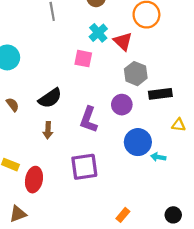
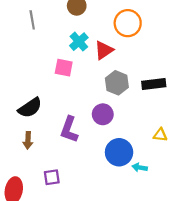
red triangle: (123, 41) -> (104, 50), turned 42
black rectangle: (160, 94) -> (154, 84), moved
purple square: (84, 167) -> (52, 177), moved, size x0.6

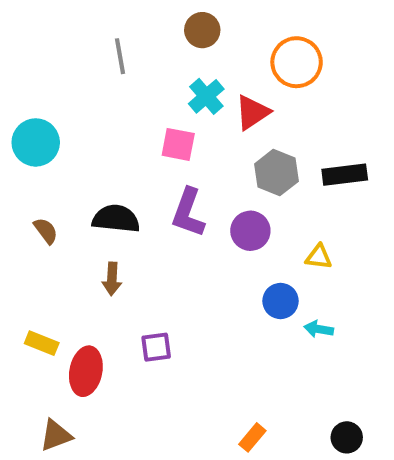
black semicircle: (30, 108) -> (116, 219), turned -140
purple L-shape: (69, 129) -> (188, 213), moved
yellow triangle: (160, 135) -> (319, 257), moved
blue circle: (119, 152) -> (281, 301), size x0.7

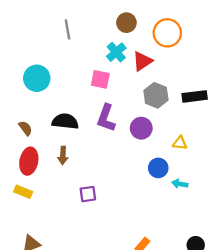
brown circle: (202, 30) -> (126, 23), moved
cyan circle: (36, 142) -> (37, 78), moved
red ellipse: (86, 371) -> (29, 161), moved

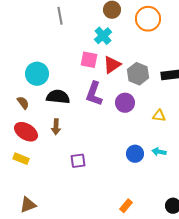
red triangle: (142, 61) -> (112, 65), moved
cyan circle: (37, 78) -> (37, 74), moved
red ellipse: (29, 161) -> (26, 132), turned -70
blue circle: (158, 168) -> (135, 154), moved

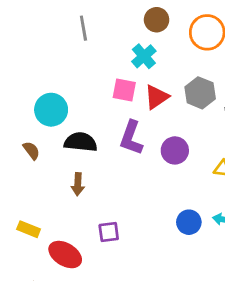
gray hexagon: (138, 74) -> (200, 93), moved
red ellipse: (26, 132) -> (65, 255), moved

